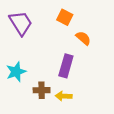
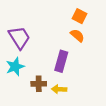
orange square: (65, 17) -> (80, 16), moved
purple trapezoid: (21, 23) -> (19, 38), moved

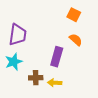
orange semicircle: (77, 35) -> (76, 40), moved
purple trapezoid: (19, 38) -> (18, 35), turned 40

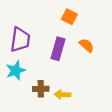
orange square: (74, 15) -> (69, 17), moved
purple rectangle: (57, 57) -> (58, 49), moved

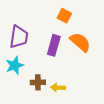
orange semicircle: (87, 45) -> (80, 42), size x1.5

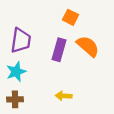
brown cross: (38, 82) -> (15, 99), moved

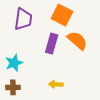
orange square: (70, 17) -> (62, 15), size x1.5
purple trapezoid: (21, 40) -> (23, 19), moved

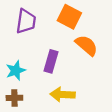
purple rectangle: (52, 44) -> (51, 61), moved
yellow arrow: (56, 84) -> (62, 95), size x1.5

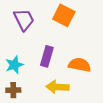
purple trapezoid: (26, 21) -> (24, 20), turned -35
orange semicircle: (87, 45) -> (80, 65), moved, turned -30

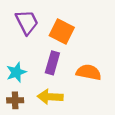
orange square: (64, 15) -> (62, 31), moved
yellow arrow: (57, 87) -> (50, 97), moved

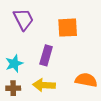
orange square: (62, 31) -> (68, 28), moved, turned -30
orange semicircle: (89, 72) -> (86, 80), moved

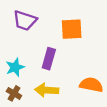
purple trapezoid: (23, 19) -> (25, 20), turned 135
brown cross: (13, 88) -> (14, 93), turned 32

